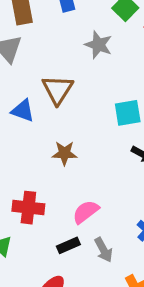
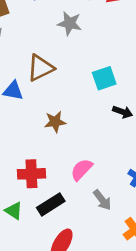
brown triangle: (58, 90) -> (40, 68), turned 40
black rectangle: (68, 245) -> (51, 204), moved, size x1.4

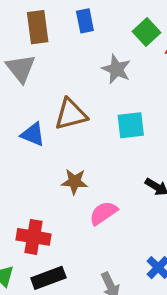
cyan square: (104, 78) -> (131, 125), moved
pink semicircle: (82, 170) -> (103, 213), moved

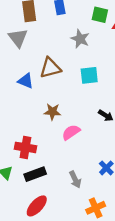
green square: (147, 32) -> (100, 15), turned -35

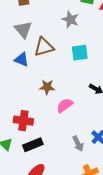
gray triangle: (18, 38) -> (23, 30), moved
gray arrow: (75, 179) -> (78, 144), moved

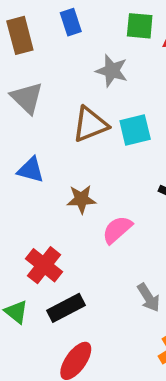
brown triangle: (44, 47) -> (90, 124), moved
blue triangle: (22, 60) -> (31, 170), moved
red cross: (23, 121) -> (44, 265), turned 36

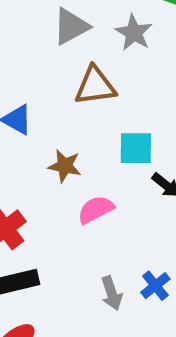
gray triangle: (27, 98) -> (71, 26), moved, turned 33
cyan square: (135, 130) -> (136, 148), moved

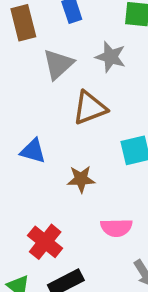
pink semicircle: (96, 210) -> (116, 228), moved, turned -140

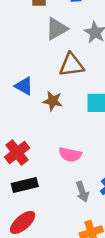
brown star: (81, 179) -> (53, 101), moved

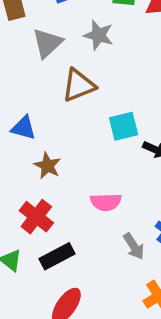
brown star: (53, 101) -> (47, 166), moved, turned 30

